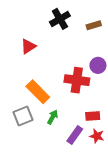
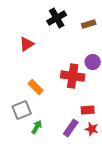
orange rectangle: (38, 92) -> (36, 87), size x0.7
green arrow: (53, 117) -> (37, 127), moved

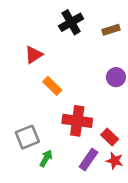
red cross: (73, 76) -> (77, 121), moved
orange rectangle: (36, 87) -> (52, 86), moved
red rectangle: (88, 110) -> (110, 137), turned 48

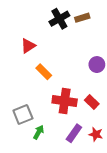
brown rectangle: (111, 30) -> (82, 18), moved
red rectangle: (110, 137) -> (92, 102), moved

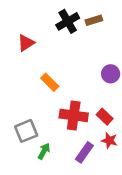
red triangle: (28, 46) -> (26, 43), moved
red star: (96, 134) -> (109, 140), moved

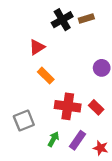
red triangle: (26, 43) -> (37, 47), moved
red star: (109, 140) -> (101, 148), moved
green arrow: (44, 151) -> (53, 139), moved

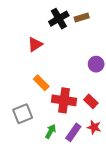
orange rectangle: (46, 76) -> (41, 83), moved
red star: (101, 148) -> (94, 127), moved

